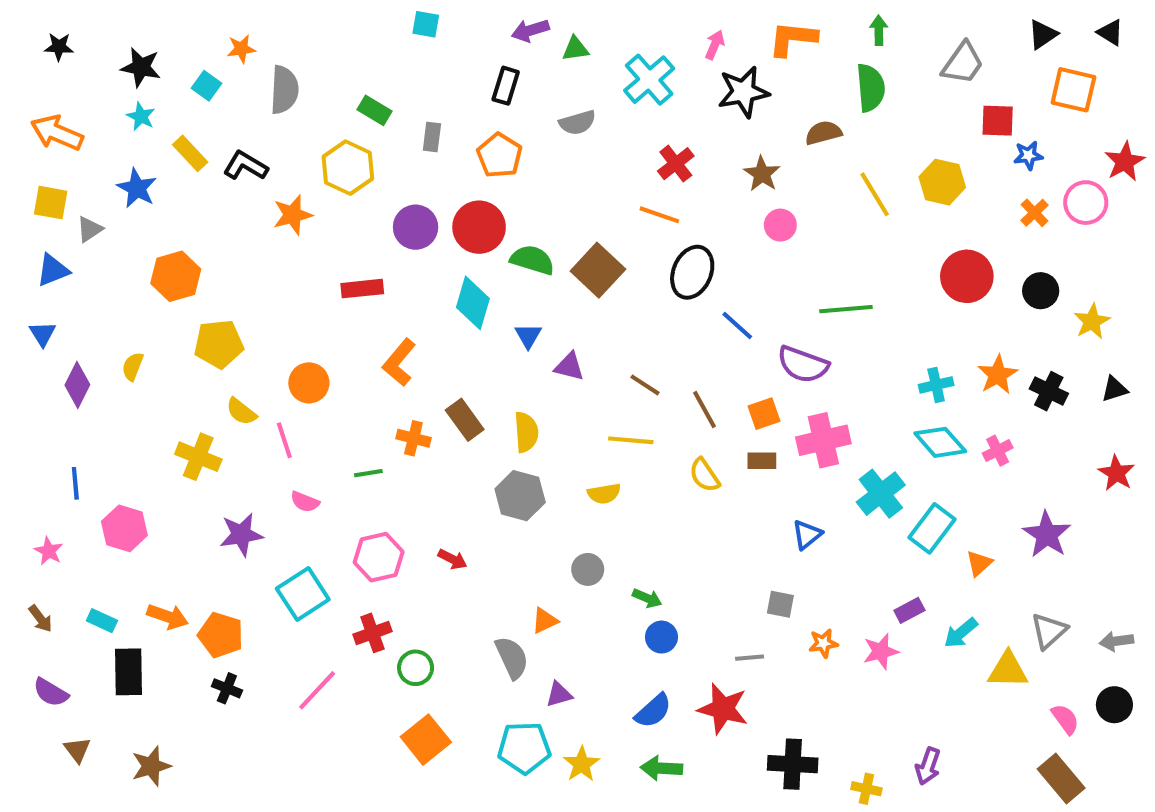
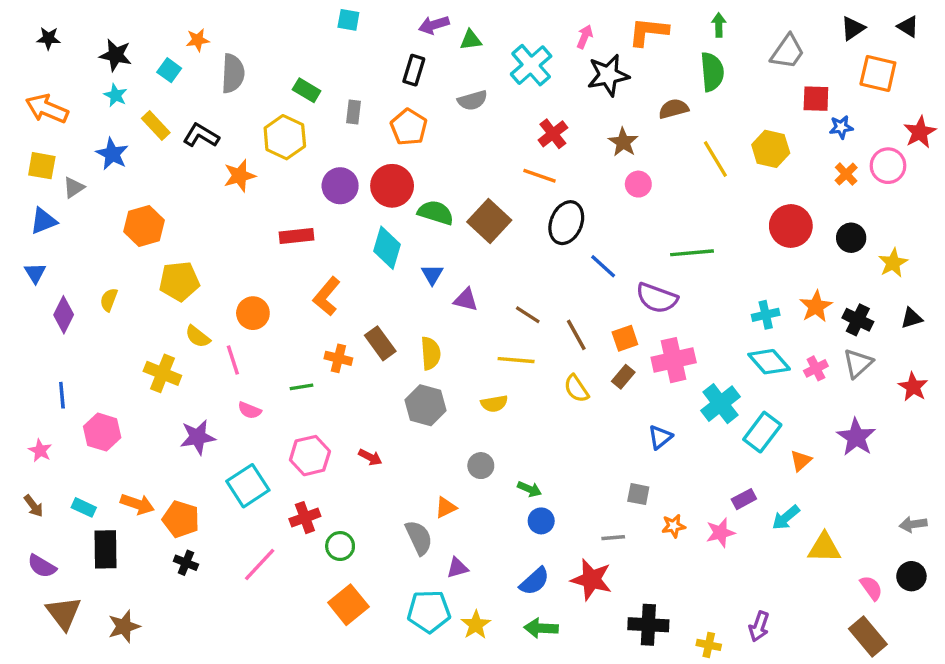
brown rectangle: (762, 461) -> (623, 377), turned -50
gray triangle: (1049, 631) -> (858, 363), moved
brown triangle: (77, 750) -> (64, 613), size x1.6

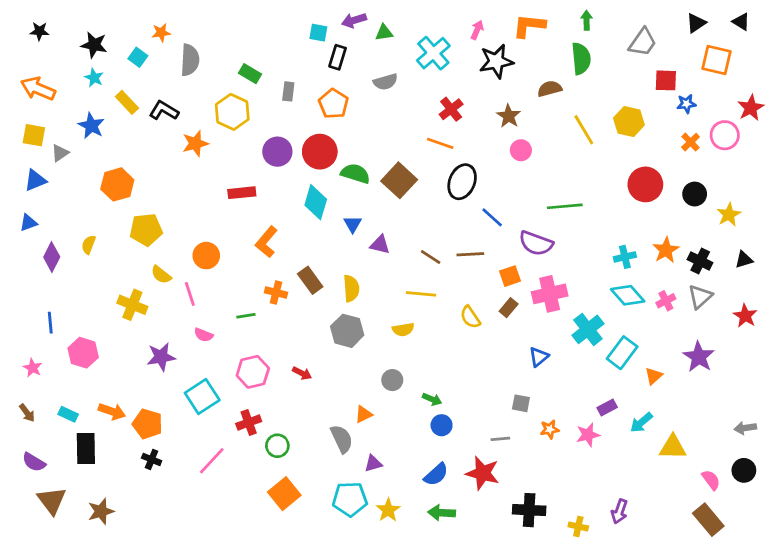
cyan square: (348, 20) -> (318, 33), moved
blue triangle: (35, 273) -> (28, 223), turned 42
brown line: (576, 335) -> (470, 254), moved, turned -64

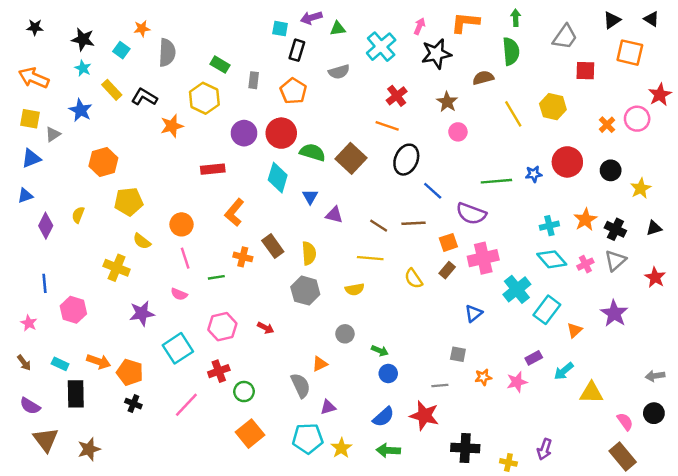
blue star: (686, 104) -> (534, 174), moved
pink line: (190, 294) -> (185, 258), moved

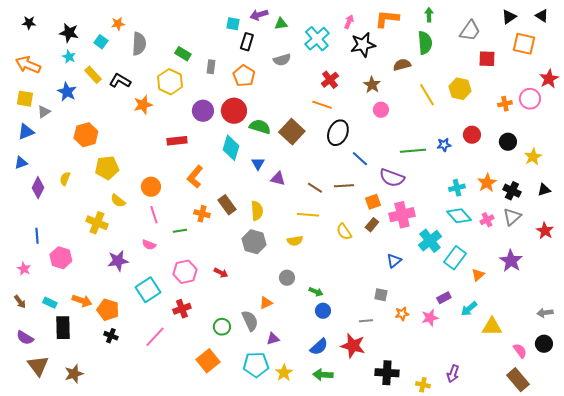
orange cross: (607, 125) -> (505, 104), turned 32
red circle: (567, 162) -> (472, 135), size x0.7
green circle: (244, 392) -> (222, 327), moved

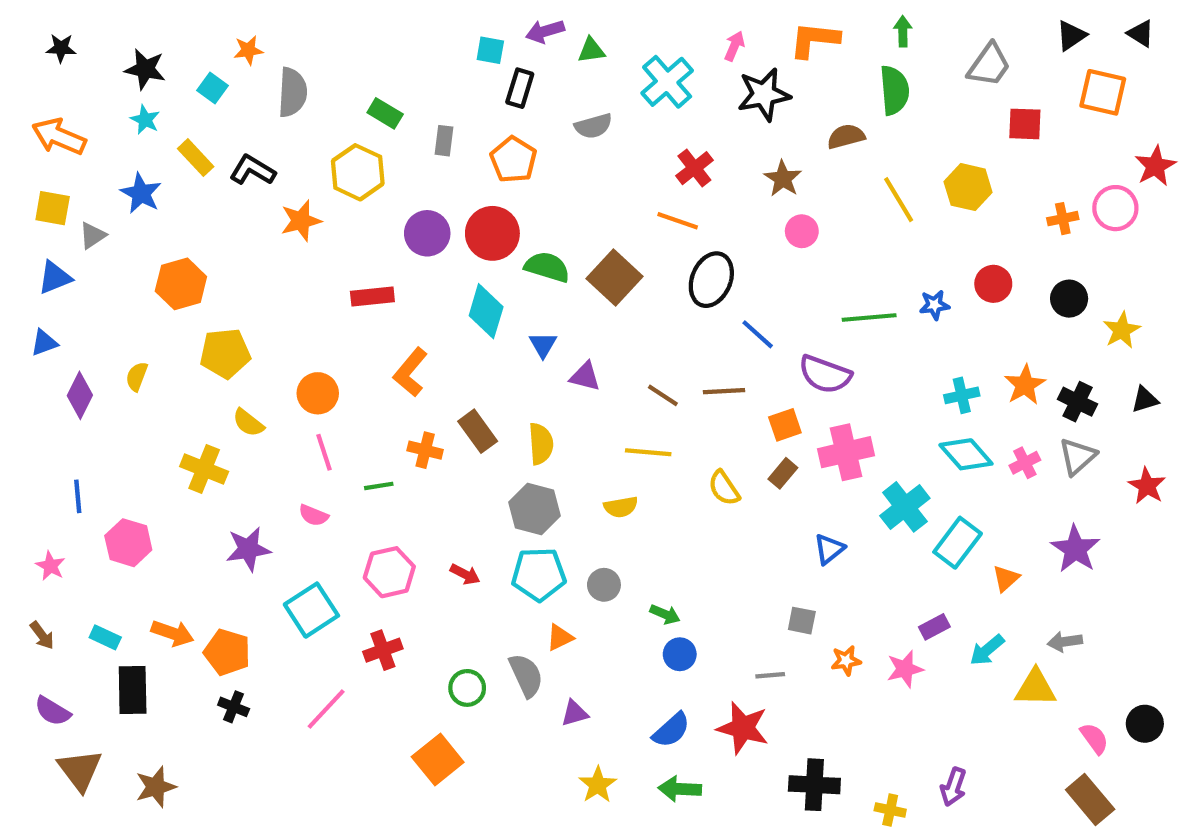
gray arrow: (545, 313) -> (1065, 642), moved
cyan pentagon: (256, 365) -> (539, 574), moved

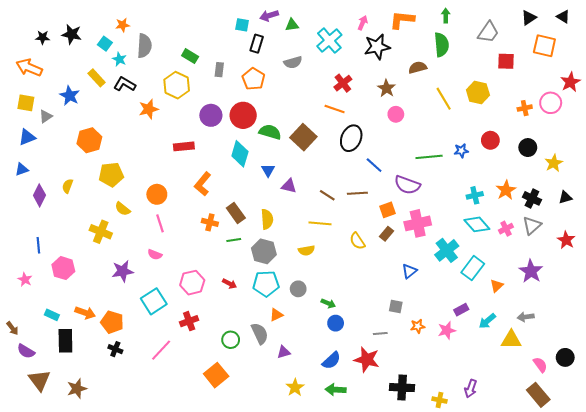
black star: (61, 48) -> (43, 37), moved
cyan star: (145, 120) -> (119, 59), moved
green line: (379, 486) -> (234, 240), moved
brown arrow: (42, 635) -> (12, 328), moved

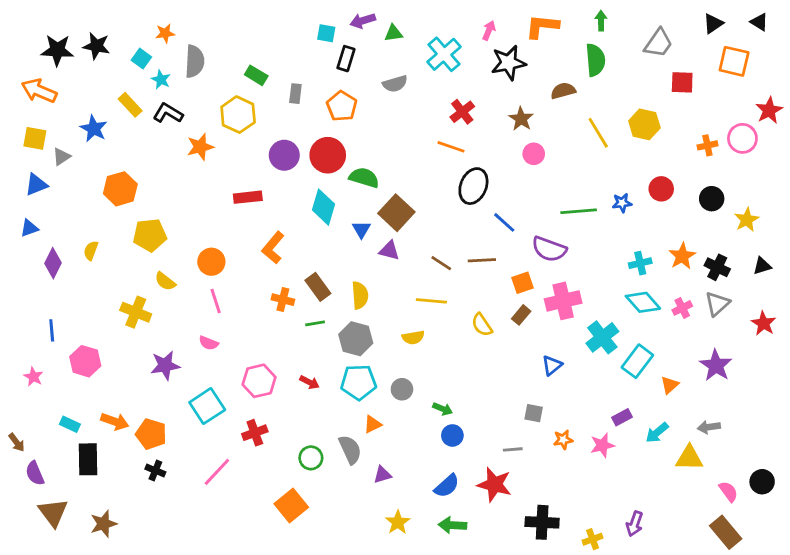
black star: (43, 37) -> (57, 50), size x1.6
brown square: (303, 137) -> (396, 213), moved
purple semicircle: (26, 351) -> (35, 473), turned 36
yellow cross: (439, 400) -> (593, 539), turned -32

